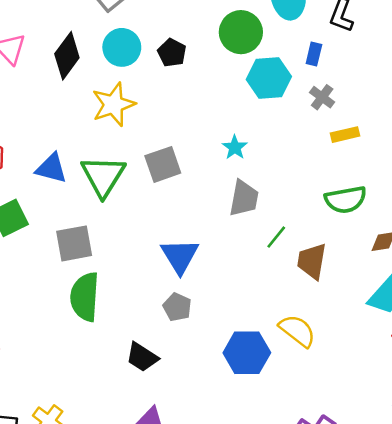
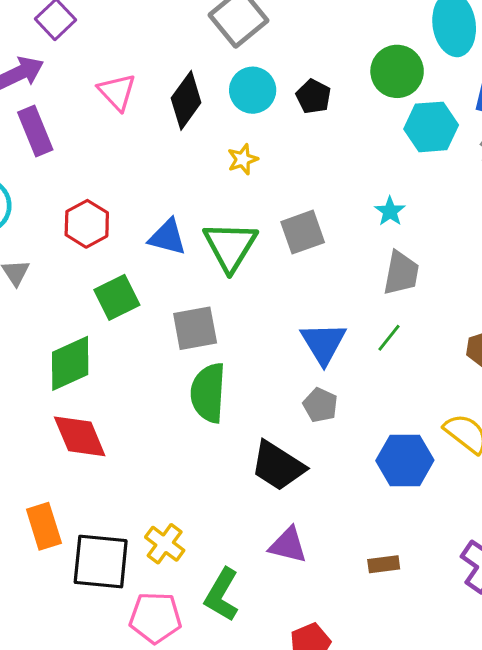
yellow star: (113, 104) -> (243, 159), size x0.6
green line: (276, 237) -> (389, 338), moved
black trapezoid: (142, 357) -> (278, 466), size x1.4

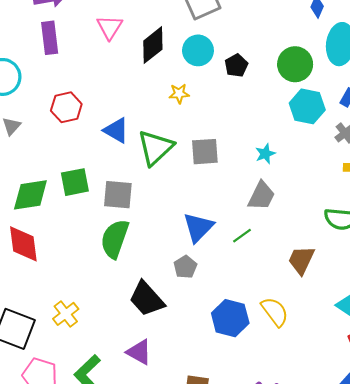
green square: (117, 297) -> (75, 182), moved
yellow cross: (165, 544) -> (66, 314), moved

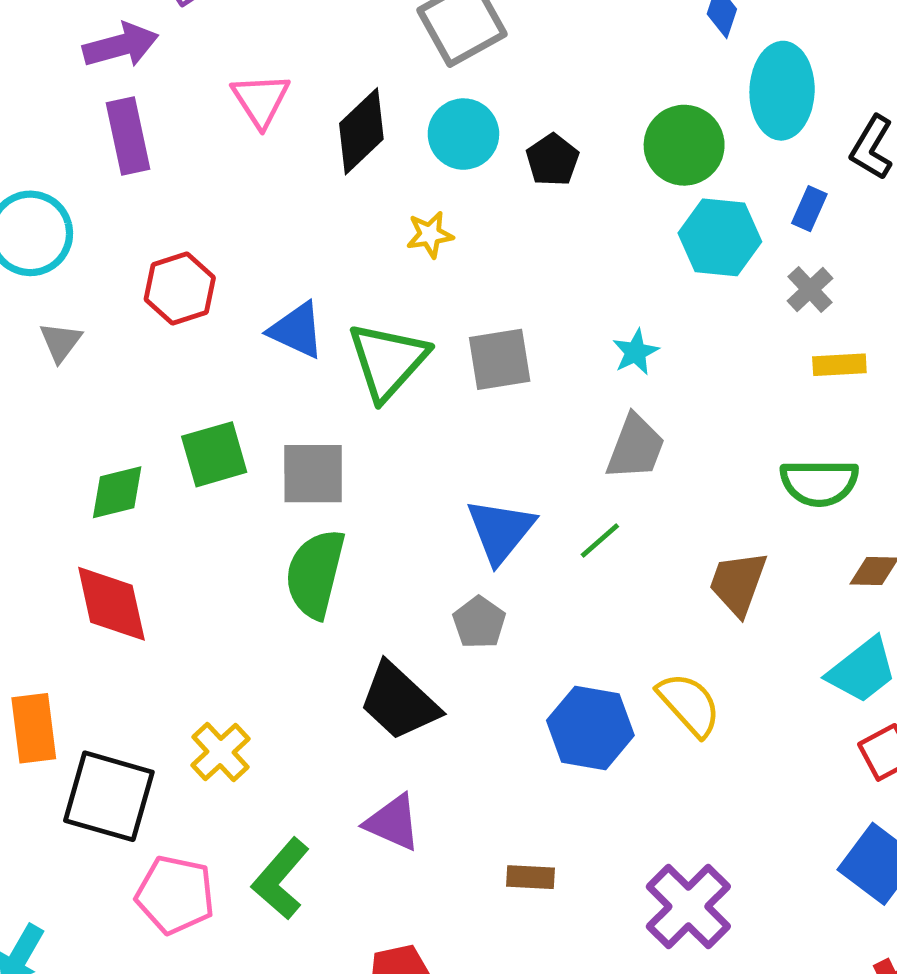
green diamond: (30, 195) -> (117, 492), size x0.7

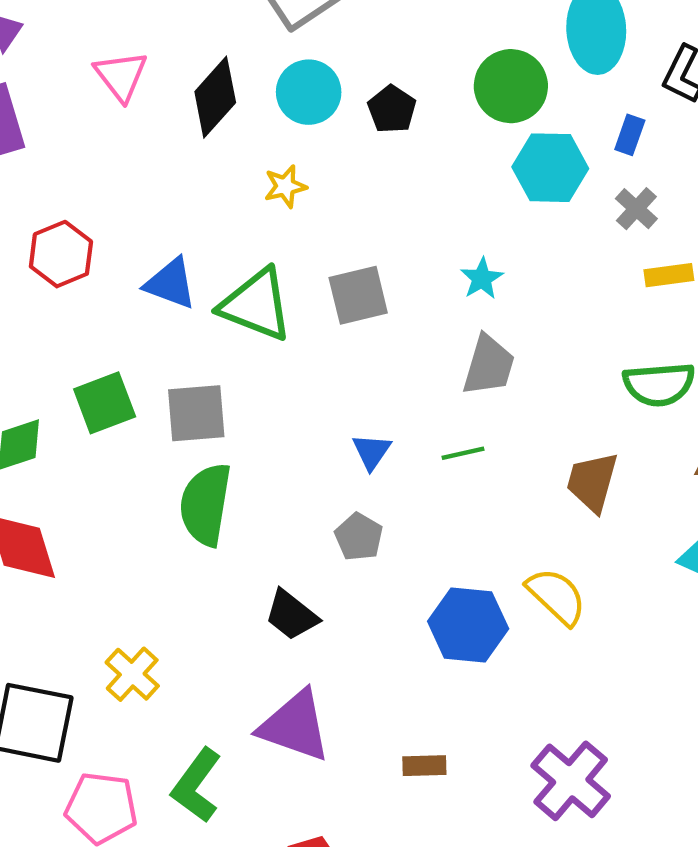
green triangle: (388, 361) -> (256, 305), turned -46
blue triangle: (500, 531) -> (372, 452), size x0.6
green line: (600, 541) -> (463, 453), turned 33
black trapezoid: (399, 702) -> (291, 615), size x0.7
purple triangle: (393, 823) -> (295, 726), size x1.4

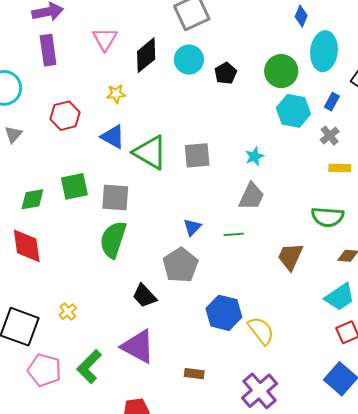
yellow star: (285, 186) -> (116, 94), moved
gray pentagon: (359, 537) -> (180, 265), size x1.6
yellow semicircle: (556, 596) -> (261, 331), moved
yellow cross: (132, 674) -> (68, 312), size x0.7

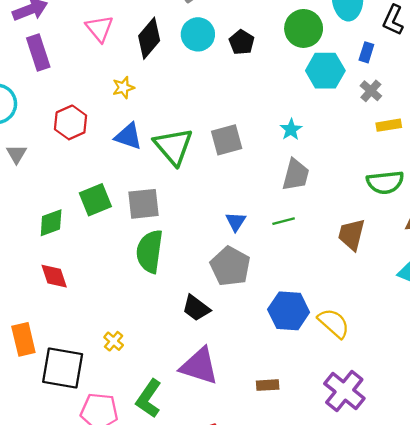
green triangle: (150, 152) -> (173, 146), turned 30
red diamond: (27, 246) -> (54, 276), size x0.7

